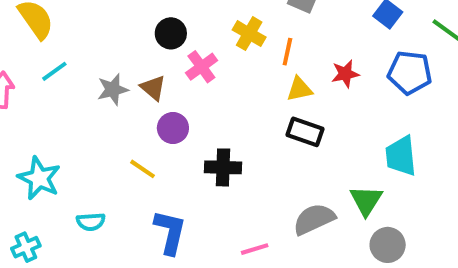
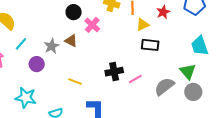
purple circle: (173, 128) -> (37, 64), moved
gray circle: (388, 245) -> (193, 92), moved
pink line: (255, 249) -> (135, 79), moved

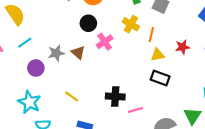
cyan star: (26, 98) -> (29, 102), moved

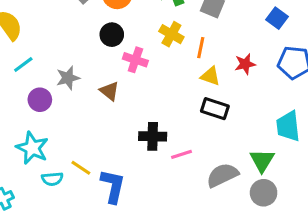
pink cross: (105, 42) -> (135, 60), turned -35
brown triangle: (78, 53) -> (110, 91), moved
yellow triangle: (158, 55) -> (210, 76), turned 32
yellow line: (72, 96) -> (81, 168), moved

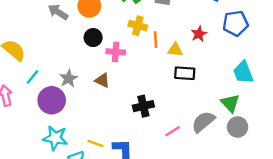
orange line: (201, 48) -> (156, 40), moved
purple circle: (40, 100) -> (52, 100), size x1.5
pink line: (182, 154) -> (172, 131), moved

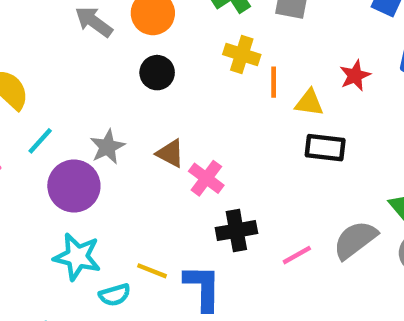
pink cross: (116, 52) -> (206, 178), moved, turned 30
black cross: (143, 106) -> (236, 231), moved

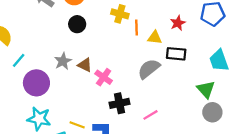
gray star: (107, 147) -> (63, 61), moved
black rectangle: (325, 148) -> (176, 54), moved
gray semicircle: (355, 240) -> (149, 69), moved

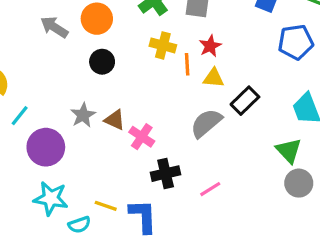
red star: (178, 23) -> (210, 46), moved
black rectangle: (176, 54) -> (245, 101), turned -48

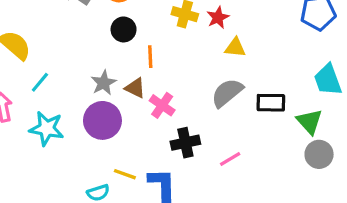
red star: (210, 46) -> (218, 18), moved
orange line: (187, 64) -> (150, 57), moved
black rectangle: (245, 101) -> (271, 103), moved, turned 44
purple circle: (46, 147) -> (102, 120), moved
cyan star: (51, 198) -> (47, 128), moved

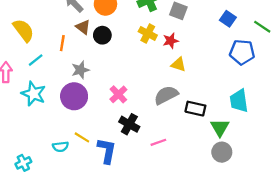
orange line: (150, 57) -> (62, 43), moved
brown triangle: (135, 88) -> (83, 27), moved
black cross: (185, 143) -> (129, 124), turned 30

